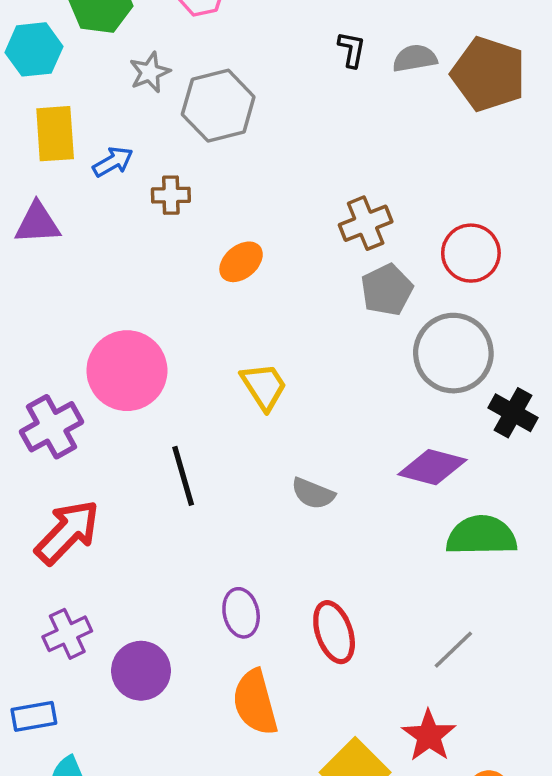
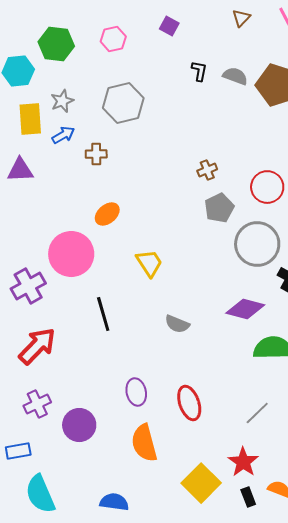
gray semicircle: (415, 58) -> (235, 76), turned 30
gray star: (150, 72) -> (62, 101), moved
brown cross: (366, 223) -> (207, 170), size x0.7
orange ellipse: (241, 262) -> (107, 214), moved

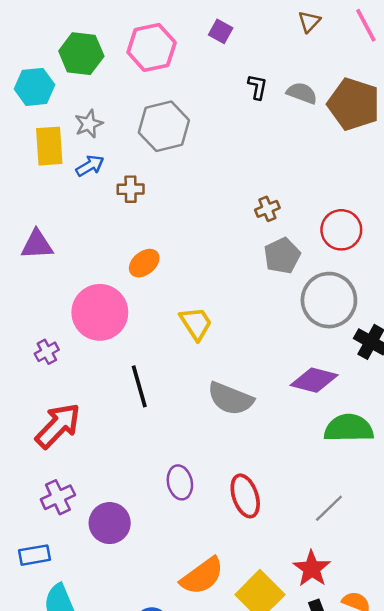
pink hexagon: (113, 39) -> (152, 47), size x1.5
purple triangle: (20, 170) -> (37, 245), moved
purple cross: (28, 286) -> (47, 352), size x0.6
gray semicircle: (177, 324) -> (230, 399), size x1.5
orange semicircle: (144, 443) -> (202, 576), moved, turned -111

